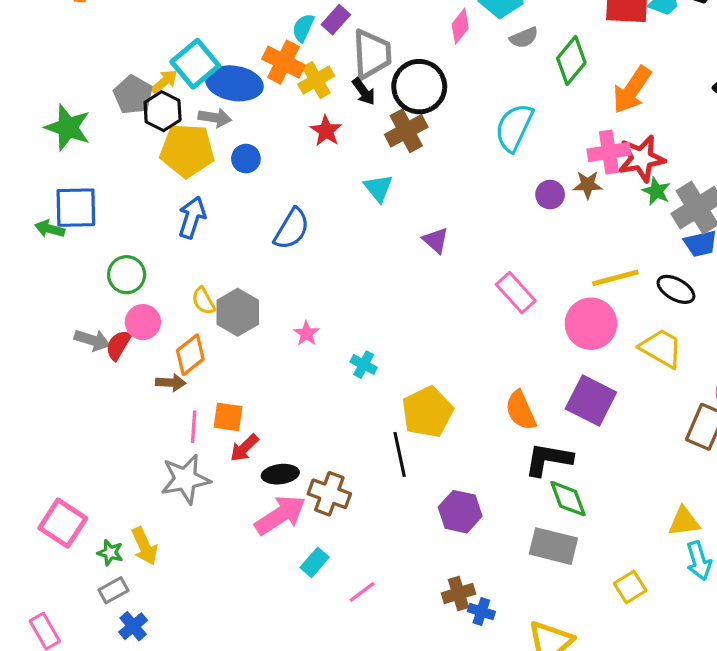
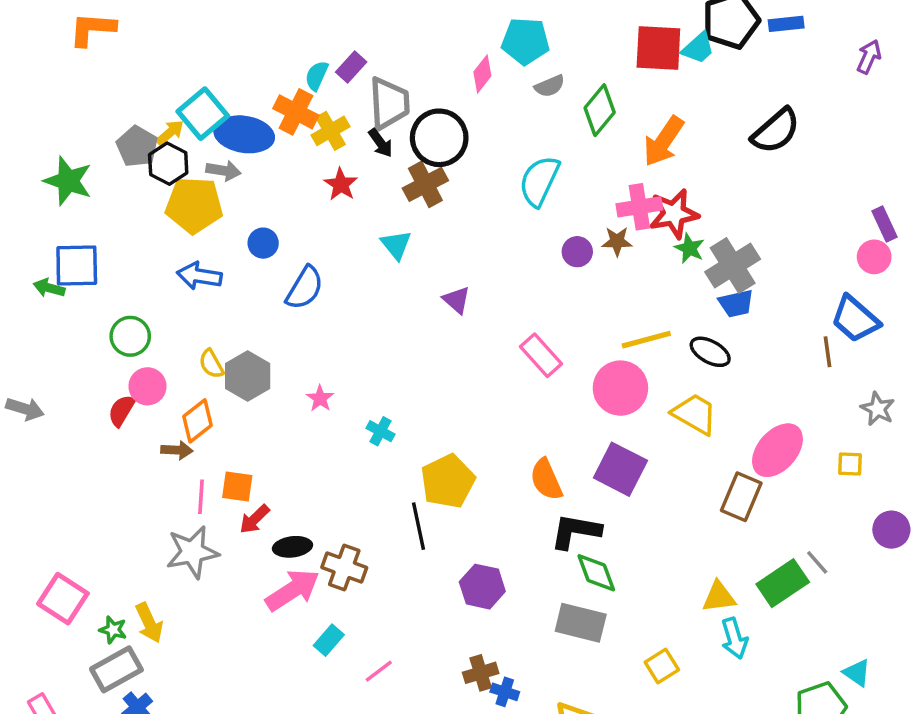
blue circle: (246, 159) -> (263, 243), moved
blue arrow: (192, 217) -> (199, 276), turned -99
gray arrow: (92, 340) -> (25, 409), moved
gray rectangle: (113, 590) -> (116, 669), size x1.6

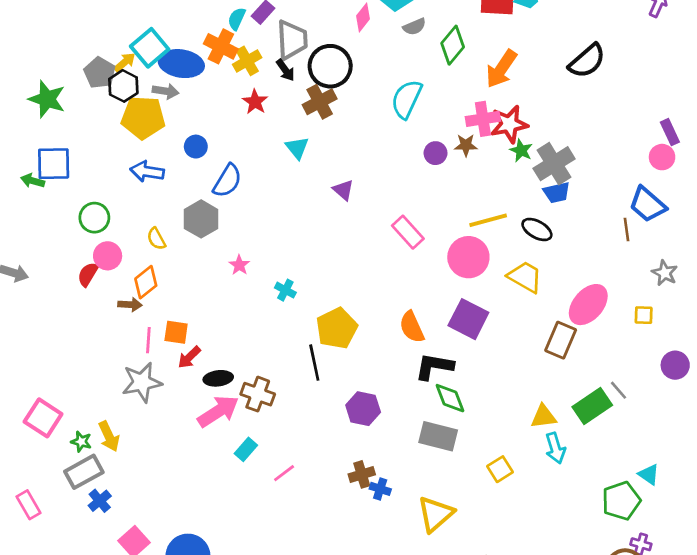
gray hexagon: (248, 376) -> (201, 219), moved

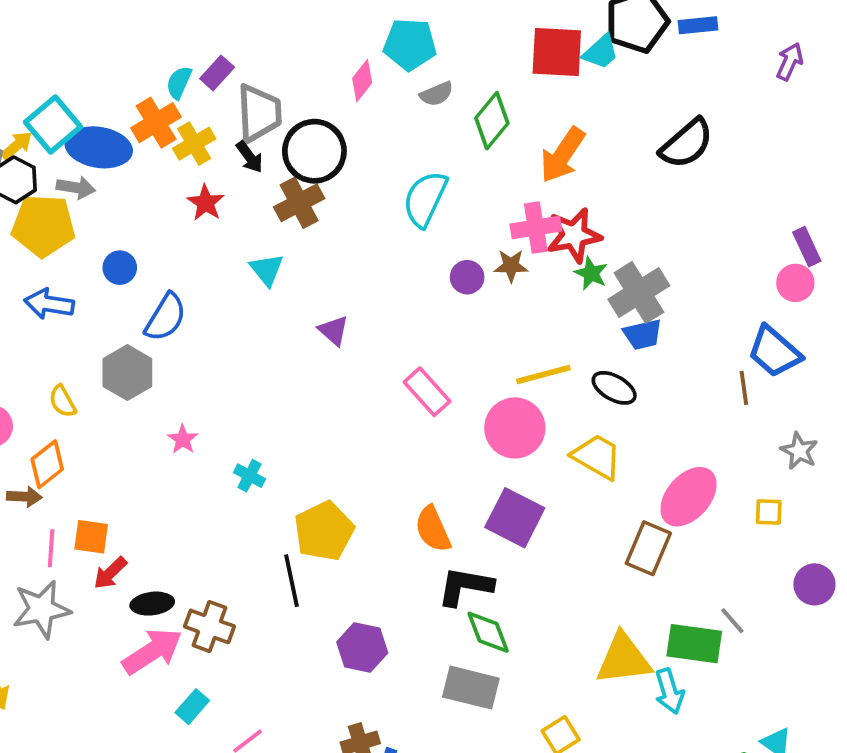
orange cross: (221, 46) -> (156, 123), turned 32
green rectangle: (592, 406) -> (694, 644), turned 42
yellow triangle: (543, 417) -> (624, 659), size x1.5
cyan arrow: (555, 448) -> (669, 691), moved

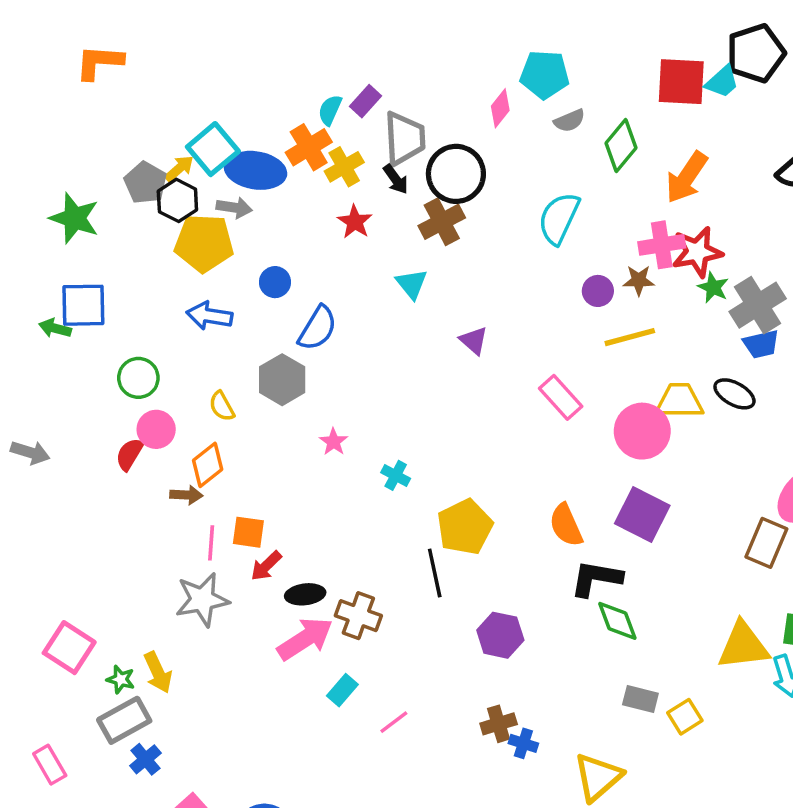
yellow line: (543, 375) -> (630, 337), moved
yellow trapezoid: (597, 457) -> (679, 401), moved, turned -30
gray rectangle: (471, 688) -> (640, 699), moved, size x0.7

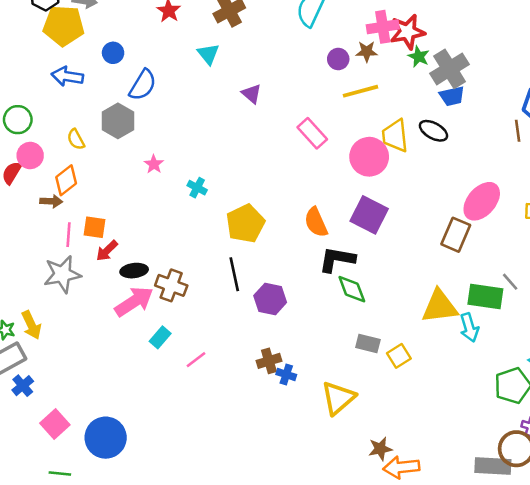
yellow trapezoid: (679, 401) -> (395, 136), turned -96
black line: (435, 573) -> (234, 274), moved

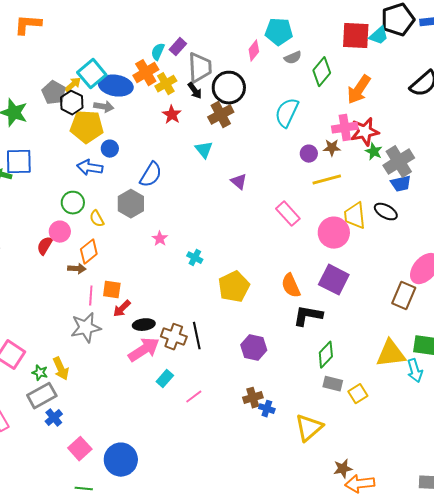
blue circle: (113, 53) -> (110, 149), moved
green circle: (18, 120) -> (73, 203), moved
black line: (234, 274) -> (197, 336), moved
green diamond: (352, 289) -> (326, 355), moved, turned 64

